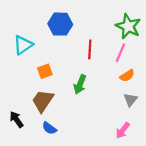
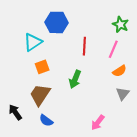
green star: (128, 26) -> (120, 25), size x0.7
cyan triangle: (23, 45) -> (33, 42), moved
pink arrow: (123, 130) -> (98, 123), moved

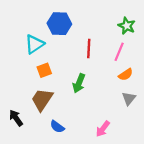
blue semicircle: (46, 120) -> (57, 127), moved

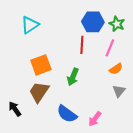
blue hexagon: (59, 24) -> (93, 22), moved
cyan triangle: (34, 44) -> (30, 25), moved
orange square: (44, 70) -> (41, 65), size x1.5
blue semicircle: (57, 127) -> (67, 114), moved, size x1.5

